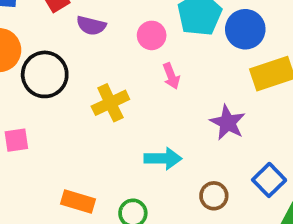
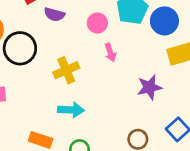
purple star: (228, 123) -> (149, 87), turned 30
cyan arrow: (163, 158) -> (71, 110), moved

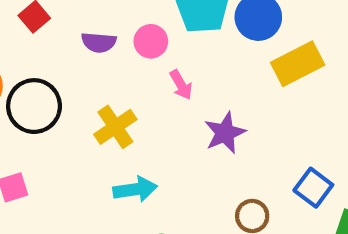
purple semicircle: (54, 14) -> (99, 42), moved
purple star: (149, 87) -> (225, 133), moved

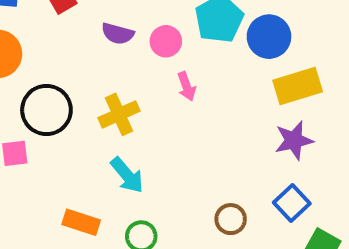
black circle: (34, 106) -> (46, 110), moved
purple star: (225, 133) -> (294, 140), moved
cyan arrow: (135, 189) -> (127, 175), turned 48

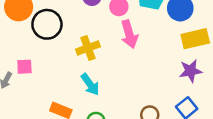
pink arrow: (187, 86) -> (129, 34), size x1.6
black circle: (46, 110) -> (47, 24), moved

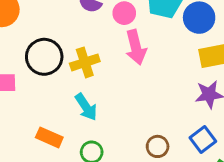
black circle: (47, 24) -> (44, 57), moved

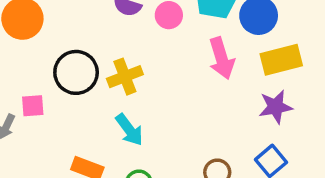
pink arrow: (136, 47) -> (222, 58), moved

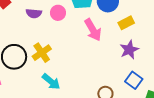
yellow rectangle: (281, 60) -> (126, 23), size x0.7

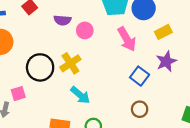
pink circle: (58, 13) -> (85, 30), moved
blue square: (134, 80) -> (140, 76), moved

